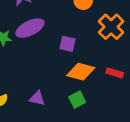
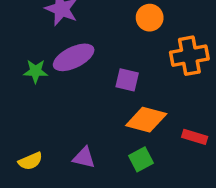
orange cross: (111, 27) -> (189, 56), turned 35
red rectangle: (115, 73) -> (195, 137), moved

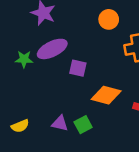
purple square: (127, 80) -> (78, 68), moved
green square: (141, 159) -> (83, 125), moved

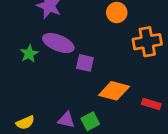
purple ellipse: (52, 49) -> (58, 43), turned 48
green star: (24, 59) -> (29, 54), turned -30

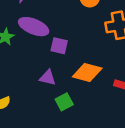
purple triangle: (66, 120) -> (48, 78), moved

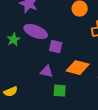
green square: (64, 102) -> (60, 91), turned 32

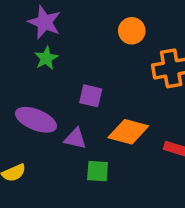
purple ellipse: (36, 32) -> (36, 120), moved
green star: (14, 40) -> (46, 58), moved

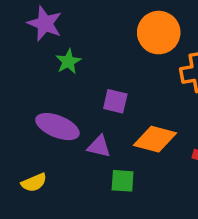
purple star: (44, 22) -> (45, 24), moved
orange circle: (132, 31) -> (159, 33), size x1.5

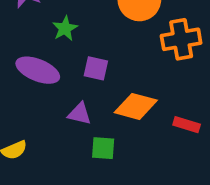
green star: (68, 61) -> (65, 28), moved
purple ellipse: (57, 127) -> (38, 70), moved

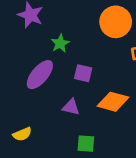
purple ellipse: (38, 70) -> (40, 75), turned -72
green square: (103, 148) -> (86, 144), moved

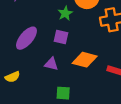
green star: (60, 43) -> (65, 13), moved
yellow semicircle: (22, 134) -> (12, 77), moved

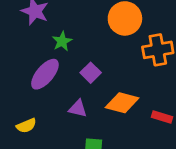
green star: (65, 13) -> (62, 41), moved
purple square: (61, 37) -> (91, 73), turned 32

